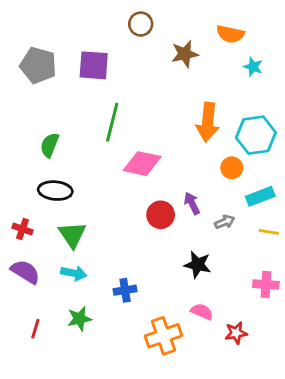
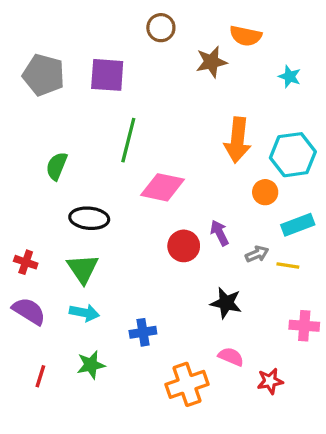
orange semicircle: (230, 34) -> (246, 36), moved
black ellipse: (55, 191) -> (89, 218), moved
yellow line: (269, 232) -> (288, 265), moved

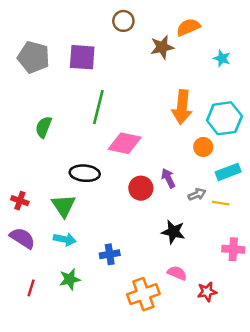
orange semicircle: (246, 36) -> (188, 27), turned 145
black ellipse: (89, 218) -> (85, 173), moved

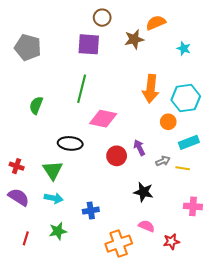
purple square: (82, 57) -> (89, 44), moved

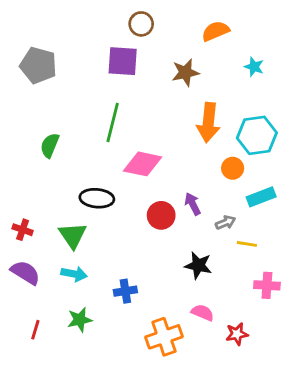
brown star: (134, 39) -> (185, 72), moved
yellow line: (183, 168) -> (247, 244), moved

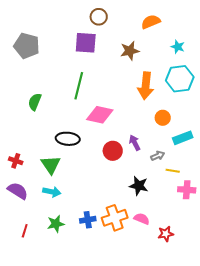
cyan hexagon: (257, 135) -> (180, 79), moved
pink cross: (267, 285) -> (187, 190), moved
blue cross: (125, 291) -> (88, 220), moved
orange cross: (164, 337) -> (115, 218), moved

